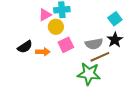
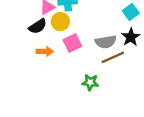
black semicircle: (25, 47) -> (38, 26), moved
green star: (89, 74) -> (90, 82), moved, size x0.6

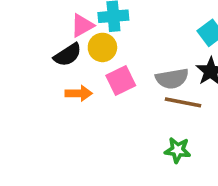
brown line: (113, 57) -> (183, 102), turned 35
green star: (90, 82) -> (178, 150), moved

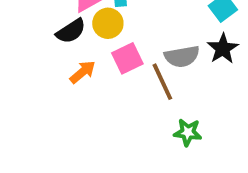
orange arrow: (79, 93) -> (83, 72), turned -40
brown line: (183, 102) -> (162, 82), moved, turned 54

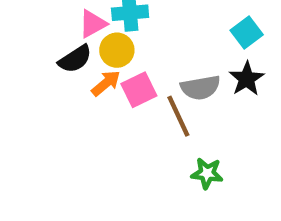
orange arrow: (83, 72) -> (106, 83), moved

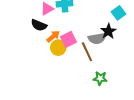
yellow circle: (117, 50) -> (58, 48), moved
black semicircle: (75, 59) -> (39, 25), turned 56
black star: (247, 79) -> (108, 31), moved

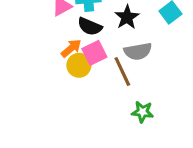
black semicircle: (39, 25) -> (90, 26), moved
black star: (108, 31) -> (127, 17), moved

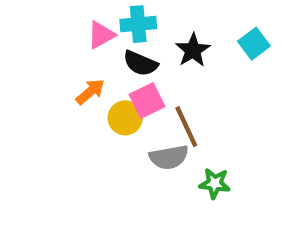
orange arrow: (71, 48) -> (90, 92), moved
gray semicircle: (138, 51) -> (169, 157), moved

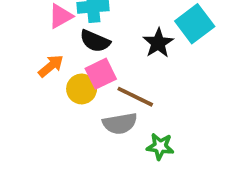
cyan square: (254, 44) -> (195, 24), size x1.4
black star: (193, 50) -> (158, 43), moved
brown line: (186, 127) -> (135, 97), turned -39

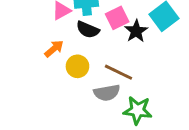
pink square: (101, 74) -> (117, 18), moved
green star: (160, 146) -> (138, 110), size x1.4

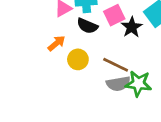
gray semicircle: (107, 93) -> (118, 84), moved
green star: (138, 110) -> (138, 84), moved

